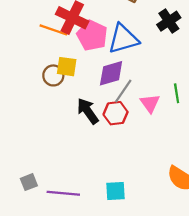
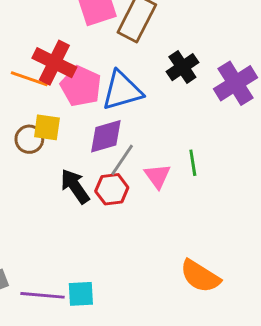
cyan square: (116, 191) -> (81, 294), moved

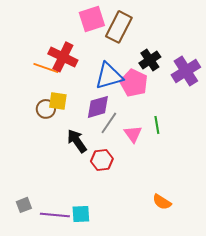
pink pentagon: (81, 86) -> (134, 83), moved
red hexagon: (112, 189) -> (102, 160), moved
orange semicircle: (200, 276) -> (162, 202), size x0.7

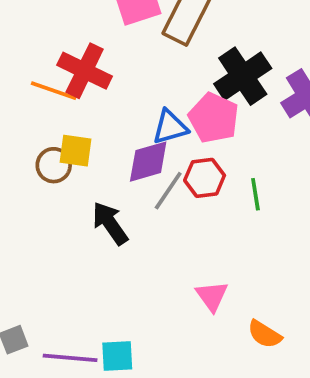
black cross: (150, 60) -> (243, 76), size x1.4
blue triangle: (109, 76) -> (170, 127), moved, size x0.7
pink triangle: (133, 134) -> (212, 296), moved
red hexagon: (102, 160) -> (205, 178), moved

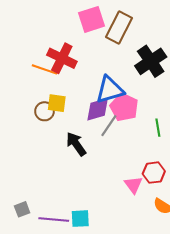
pink pentagon: (214, 118) -> (124, 107), moved
blue triangle: (170, 127) -> (110, 90), size x1.4
red hexagon: (205, 178) -> (154, 173), moved

